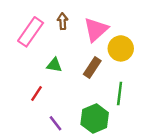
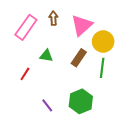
red line: (36, 94) -> (25, 74), moved
green line: (120, 94) -> (102, 68), moved

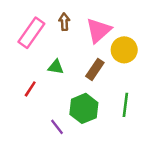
green line: (102, 68) -> (125, 105), moved
green hexagon: (81, 101) -> (84, 108), moved

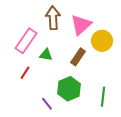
brown arrow: (64, 22) -> (53, 18), size x1.6
pink rectangle: (31, 33) -> (26, 41), moved
green line: (125, 105) -> (103, 97), moved

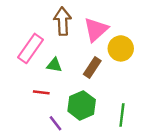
red line: (25, 73) -> (41, 92), moved, turned 64

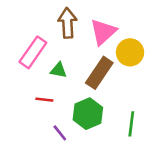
brown rectangle: (92, 67) -> (99, 73), size x1.4

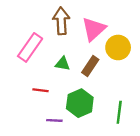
green triangle: (58, 70) -> (62, 64), moved
brown rectangle: (99, 73) -> (90, 66), size x0.7
purple line: (60, 133) -> (54, 120), turned -49

